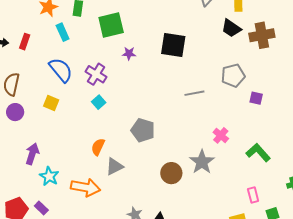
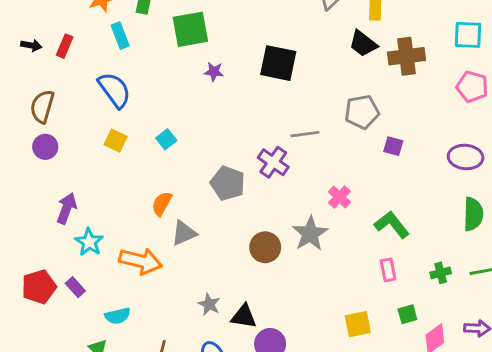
purple cross: (96, 74) -> (273, 162), moved
yellow square: (51, 103) -> (116, 141), moved
pink rectangle: (253, 195) -> (388, 270), moved

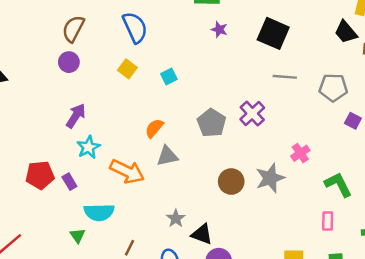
gray line: (305, 134) -> (285, 77), moved
cyan semicircle: (118, 316) -> (99, 212), size x1.4

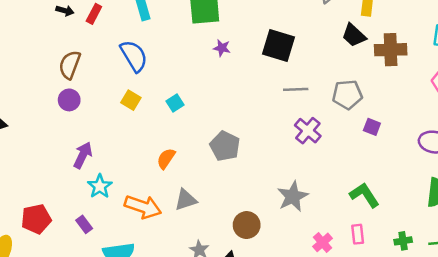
purple cross: (252, 114) -> (308, 131), moved
pink cross: (300, 153) -> (323, 242), moved
gray triangle: (167, 156) -> (186, 200), moved
red pentagon: (40, 175) -> (36, 219), moved
brown circle: (231, 182) -> (247, 225), moved

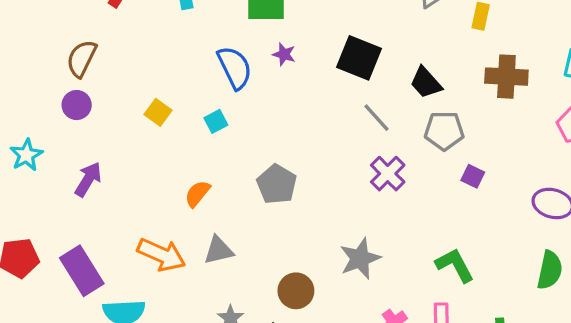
black trapezoid: (354, 35) -> (426, 83), moved
blue semicircle: (134, 56) -> (235, 68), moved
gray line: (296, 89) -> (377, 118), turned 45
cyan star: (100, 186) -> (26, 155), moved
purple rectangle: (84, 224) -> (82, 271), size x2.0

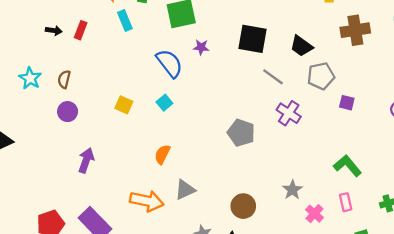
brown semicircle: (82, 59) -> (64, 79), size x0.7
cyan star: (26, 155) -> (30, 78), moved
gray pentagon: (277, 184) -> (241, 133), moved
gray star: (360, 259) -> (292, 190), moved, size x0.7

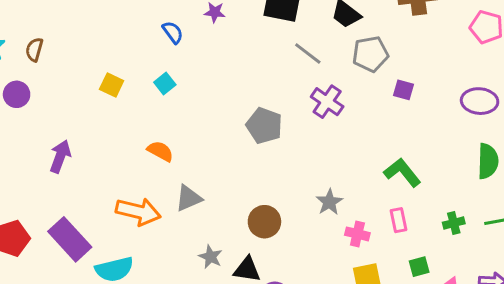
blue semicircle: (169, 63) -> (173, 32), size x0.6
purple circle: (68, 112) -> (17, 94), moved
orange semicircle: (162, 154) -> (160, 151), turned 90
pink cross: (314, 214) -> (357, 234), turned -30

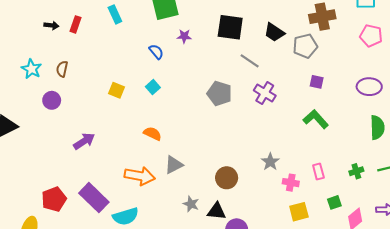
gray pentagon: (370, 54) -> (305, 46), moved
gray pentagon: (264, 126) -> (219, 94), moved
purple arrow: (60, 156) -> (84, 141), turned 40
green L-shape: (402, 172) -> (316, 119), moved

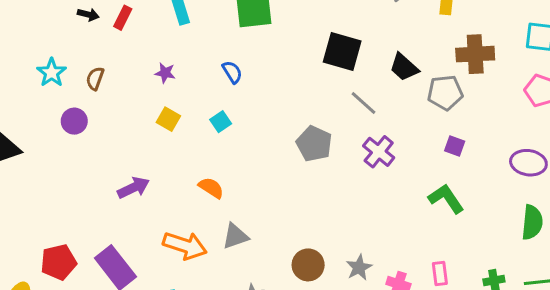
purple star: (184, 36) -> (165, 73), moved
purple arrow: (84, 141) -> (133, 188), moved
gray star: (270, 162) -> (359, 268), moved

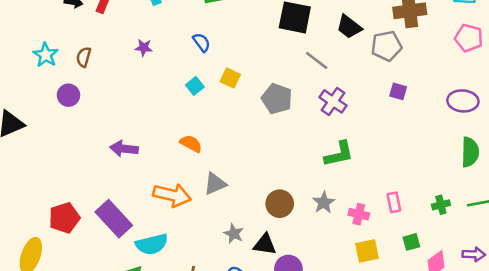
yellow square: (168, 119) -> (230, 78), moved
purple arrow: (133, 188) -> (124, 149), turned -144
green L-shape: (446, 199) -> (339, 154), moved, turned 116

